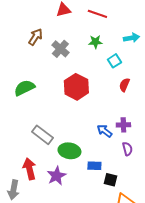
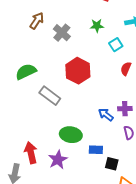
gray rectangle: (42, 135) -> (50, 96), moved

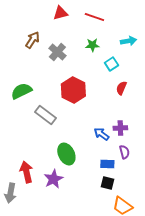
green ellipse: (71, 135) -> (66, 154), turned 55
blue rectangle: (96, 150) -> (107, 164), moved

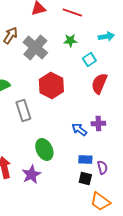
gray cross: (57, 52) -> (35, 48), size x1.4
red semicircle: (121, 88) -> (99, 84), size x1.5
gray rectangle: (45, 115) -> (23, 110), turned 35
purple semicircle: (124, 152) -> (102, 168), moved

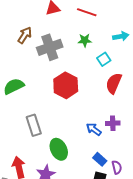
gray cross: (35, 48) -> (50, 47), turned 30
gray rectangle: (23, 110) -> (34, 125), moved
blue rectangle: (85, 160) -> (100, 159), turned 40

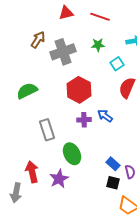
purple cross: (113, 123) -> (84, 120), moved
blue arrow: (94, 129) -> (105, 116), moved

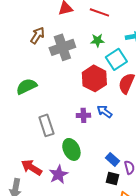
cyan square: (117, 64) -> (116, 59), size x1.5
red hexagon: (79, 90) -> (94, 78), moved
red arrow: (32, 172) -> (31, 167), turned -45

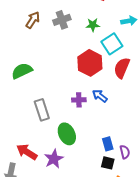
gray cross: (62, 47) -> (62, 20), moved, size x0.7
blue rectangle: (112, 159) -> (108, 144), turned 32

